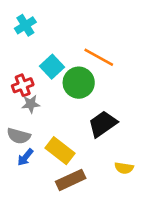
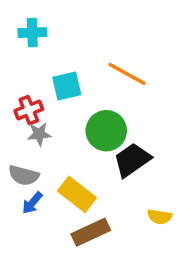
cyan cross: (25, 25) -> (32, 33), turned 30
cyan square: (52, 67) -> (67, 86), turned 30
green circle: (79, 83) -> (106, 131), moved

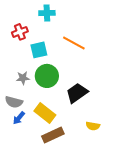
cyan cross: (32, 33) -> (47, 13), moved
red cross: (29, 110) -> (20, 32), moved
green circle: (106, 131) -> (47, 76), moved

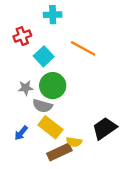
cyan square: (39, 50) -> (44, 56), turned -30
black trapezoid: (77, 93) -> (104, 128), moved
gray semicircle: (14, 102) -> (43, 106), moved
yellow semicircle: (93, 126) -> (74, 142), moved

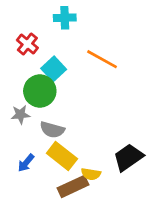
red cross: (22, 36) -> (27, 44), turned -30
green circle: (53, 86) -> (40, 91), moved
gray star: (26, 88) -> (20, 115), moved

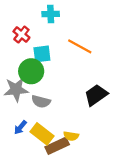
cyan square: (54, 69) -> (42, 54), turned 36
gray star: (20, 115) -> (16, 90), size x1.6
yellow rectangle: (62, 156) -> (42, 134), moved
black trapezoid: (128, 157) -> (96, 95), moved

